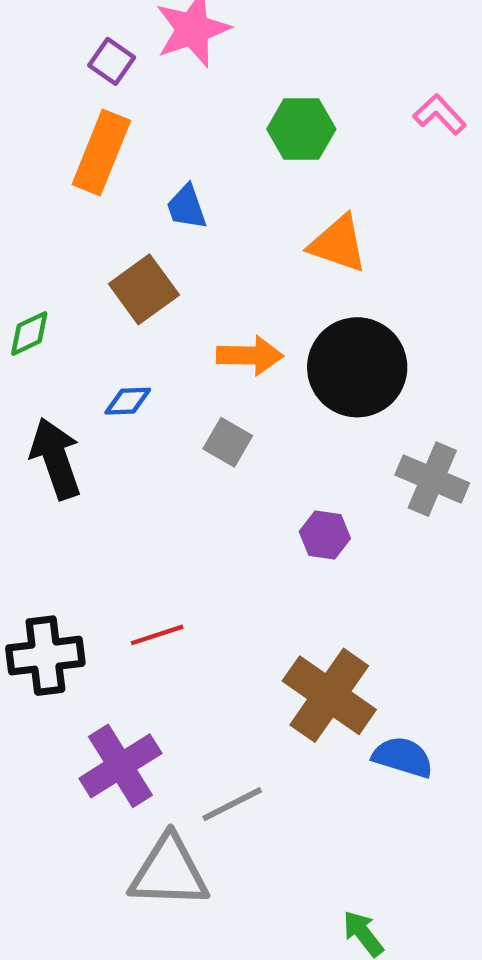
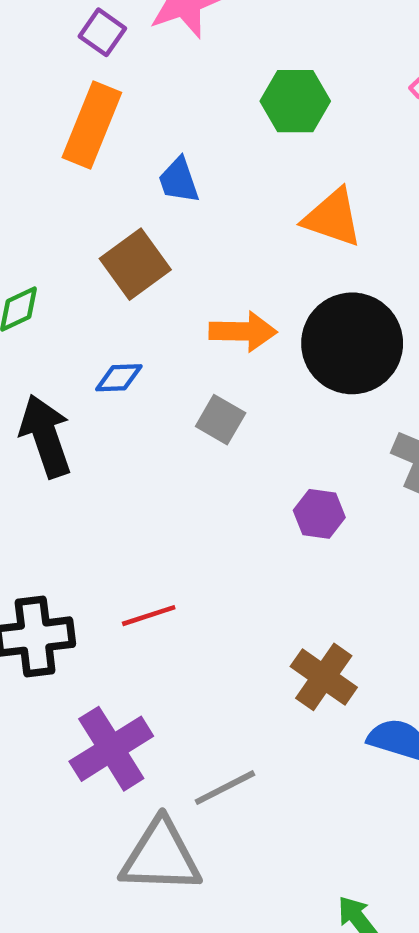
brown cross: (329, 695) -> (324, 677), size x0.7

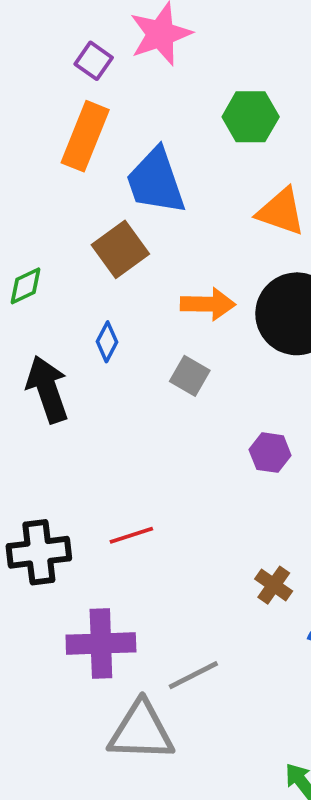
blue trapezoid: (179, 180) -> (156, 181), size x1.8
blue diamond: (119, 378) -> (107, 342), turned -60
brown cross: (324, 677) -> (274, 585), size x0.7
purple cross: (111, 749) -> (101, 644), turned 30

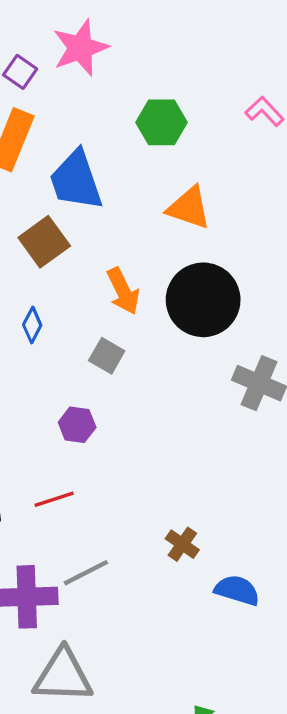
orange arrow: (208, 304) -> (123, 291), turned 63
purple hexagon: (270, 453) -> (77, 425), moved
gray line: (193, 675) -> (86, 573), moved

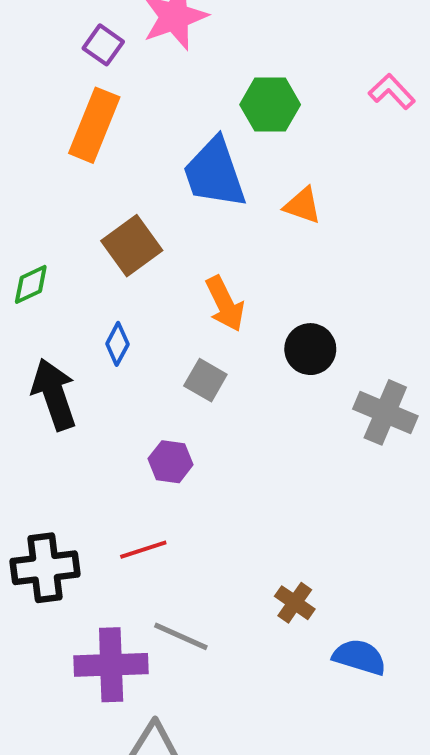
blue trapezoid: (76, 180) -> (215, 173), moved
orange triangle: (189, 208) -> (303, 205), size x0.7
black circle: (203, 300) -> (310, 349), moved, size x0.6
gray line: (86, 573) -> (181, 636), turned 51

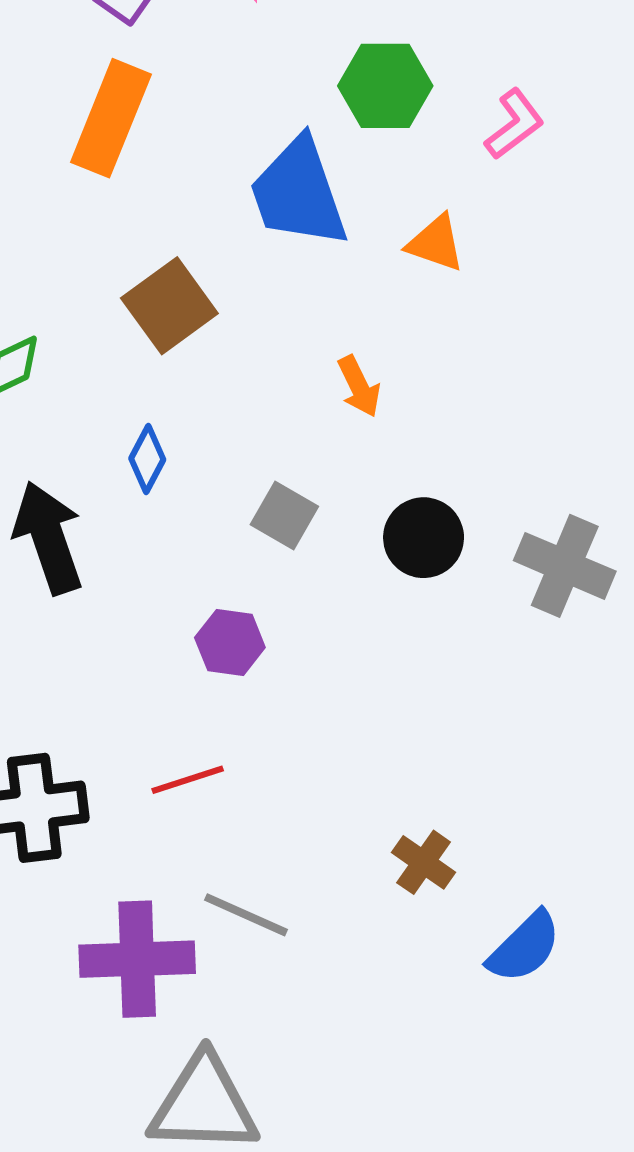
pink L-shape: (392, 92) -> (514, 124), moved, turned 96
orange arrow: (225, 304) -> (359, 386), moved, size x0.7
black circle: (310, 349) -> (424, 538), moved
blue semicircle: (359, 657) -> (524, 947), turned 118

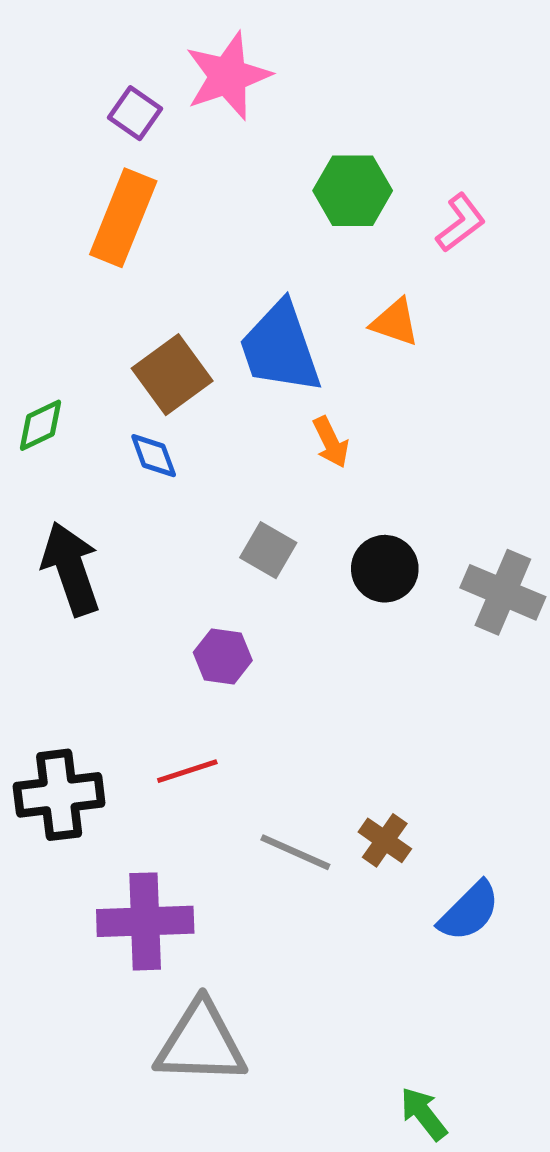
blue trapezoid: (299, 193) -> (280, 348), moved
blue diamond: (147, 459) -> (154, 456), moved, turned -48
gray line: (246, 915) -> (295, 852), moved

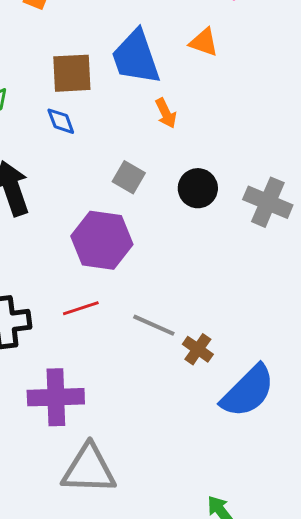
brown square: (172, 375) -> (72, 73), turned 33
purple hexagon: (223, 656) -> (102, 240), size x1.8
gray line: (295, 852) -> (154, 325), moved
blue semicircle: (469, 911) -> (248, 391), size x1.5

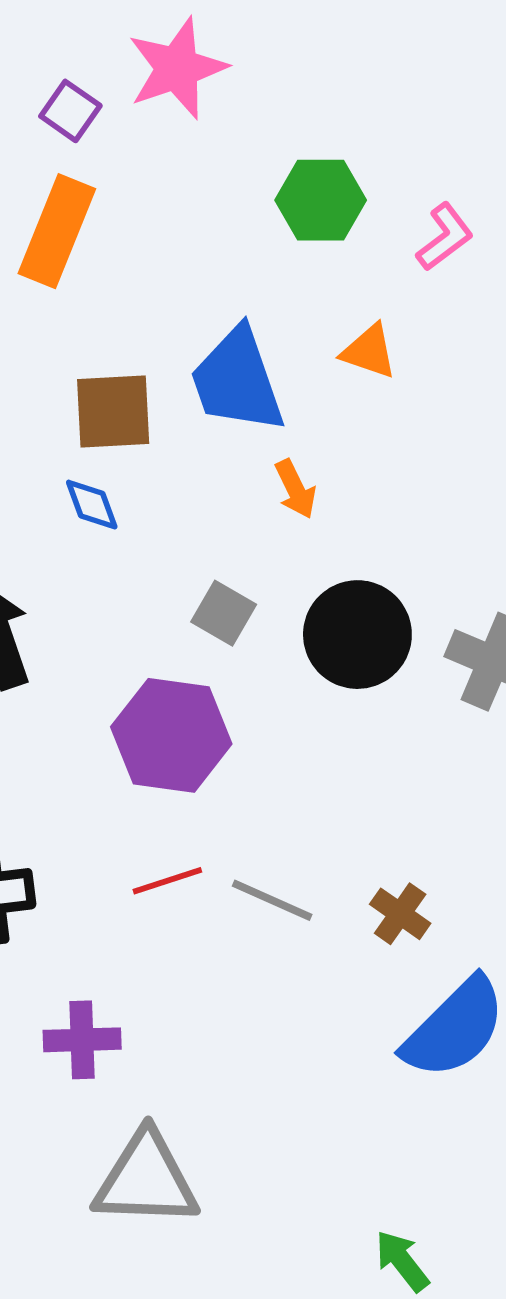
black circle: (198, 188) -> (357, 635), size x1.4
red line: (81, 308) -> (167, 881), moved
brown cross: (198, 349) -> (400, 914), moved
purple cross: (56, 397) -> (82, 1040), size x0.7

